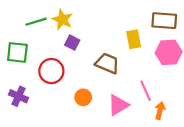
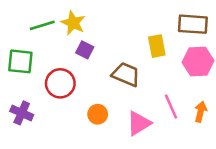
orange arrow: (160, 111) -> (201, 112), moved

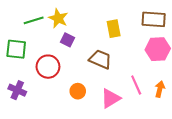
yellow rectangle: (157, 46) -> (114, 29), moved

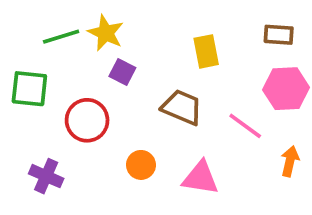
brown rectangle: (154, 19) -> (279, 35), size x0.7
pink line: (136, 85) -> (245, 126), moved, turned -30
purple cross: (17, 90) -> (46, 176), moved
pink triangle: (111, 98) -> (201, 178), turned 40

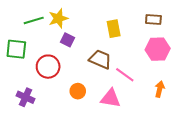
yellow star: (106, 33) -> (58, 18), turned 30
pink line: (245, 126) -> (125, 75), moved

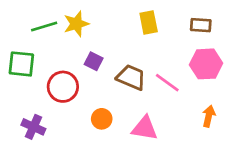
yellow rectangle: (114, 29) -> (149, 22), moved
purple square: (68, 40) -> (94, 61), moved
pink line: (125, 75) -> (167, 83), moved

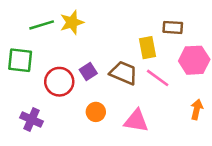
yellow rectangle: (149, 22) -> (148, 48), moved
brown rectangle: (201, 25) -> (173, 27), moved
purple square: (94, 61) -> (88, 72), moved, turned 30

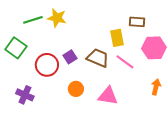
yellow star: (72, 22) -> (57, 18), turned 30
green square: (20, 60) -> (16, 48), turned 30

